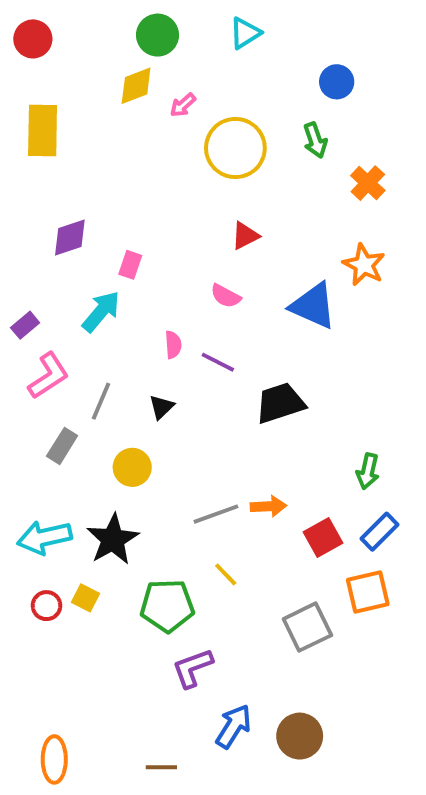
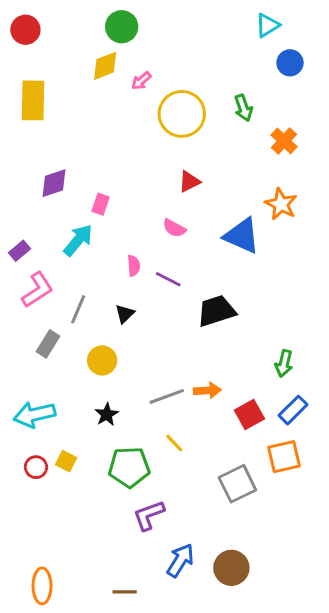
cyan triangle: (245, 33) -> (267, 25), moved
blue circle: (337, 82) -> (290, 63), moved
black star: (113, 539) -> (107, 415), moved, size x0.6

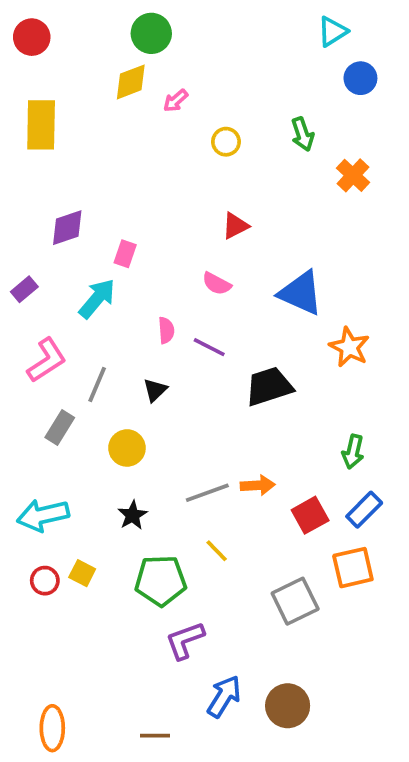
yellow circle: (182, 114) -> (226, 142), size x0.5
orange star: (281, 204) -> (349, 347), moved
purple rectangle: (19, 251) -> (24, 289), moved

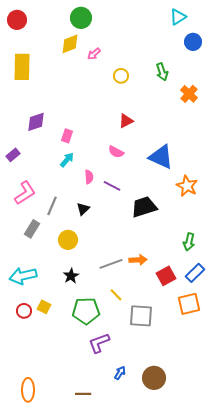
cyan arrow: (97, 299) -> (67, 160), moved, size x0.7
gray square: (295, 601) -> (141, 316), moved, turned 30
blue arrow: (224, 696) -> (120, 373), size x0.6

